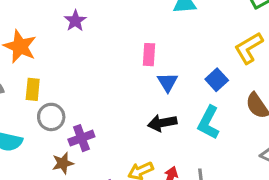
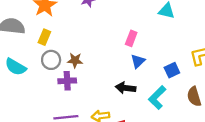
brown star: (63, 163) -> (75, 60), moved

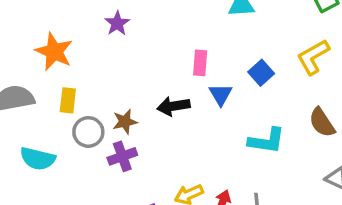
blue square: (172, 70) -> (261, 73), moved
black arrow: (126, 88) -> (173, 106), moved
cyan L-shape: (157, 98) -> (267, 141), turned -110

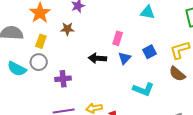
brown star: (125, 122) -> (67, 29), moved
brown semicircle: (322, 122) -> (177, 74), moved, turned -30
gray circle: (88, 132) -> (39, 62), moved

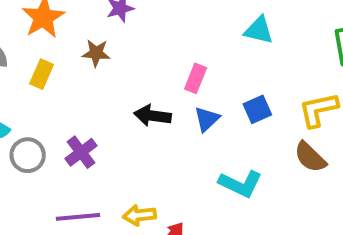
gray circle: (39, 62) -> (28, 155), moved
purple cross: (63, 79) -> (81, 152), turned -35

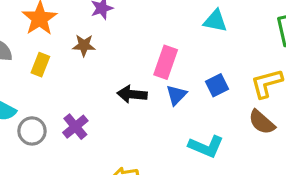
pink rectangle: (196, 78) -> (166, 62), size x1.4

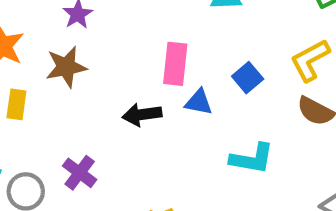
brown star: (84, 45) -> (66, 67), size x1.4
blue triangle: (176, 95) -> (199, 102), turned -50

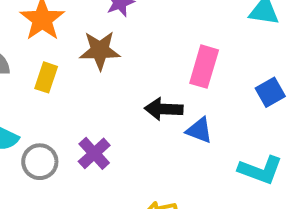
blue triangle: (199, 102) -> (199, 130), moved

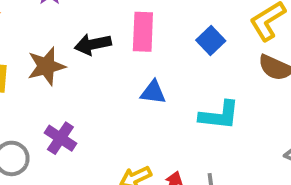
brown star: (100, 50) -> (46, 66), moved
black arrow: (164, 109) -> (93, 44), moved

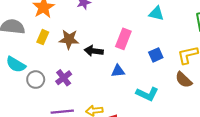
black arrow: (93, 44) -> (94, 51), moved
blue triangle: (153, 92) -> (118, 71), turned -32

